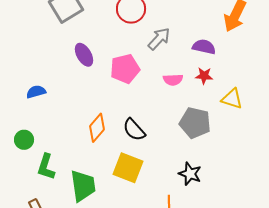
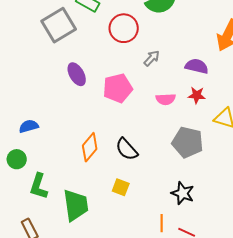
gray arrow: (159, 39) -> (152, 58), size x0.7
blue semicircle: (36, 92) -> (29, 126), moved
yellow square: (128, 168) -> (121, 187), size x0.6

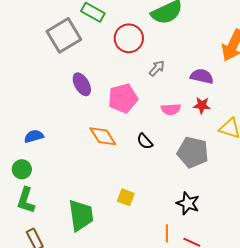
orange diamond: (90, 147) -> (103, 136), moved, turned -72
black semicircle: (127, 149) -> (145, 141), moved, size x0.7
green L-shape: (39, 186) -> (26, 200), moved

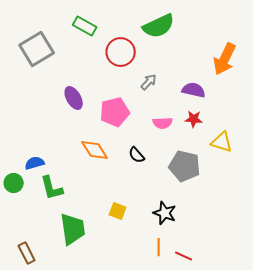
gray square: (64, 35) -> (37, 49), moved
blue semicircle: (34, 136) -> (35, 163), moved
green L-shape: (26, 200) -> (52, 188), moved, turned -32
black star: (188, 203) -> (165, 213), moved

